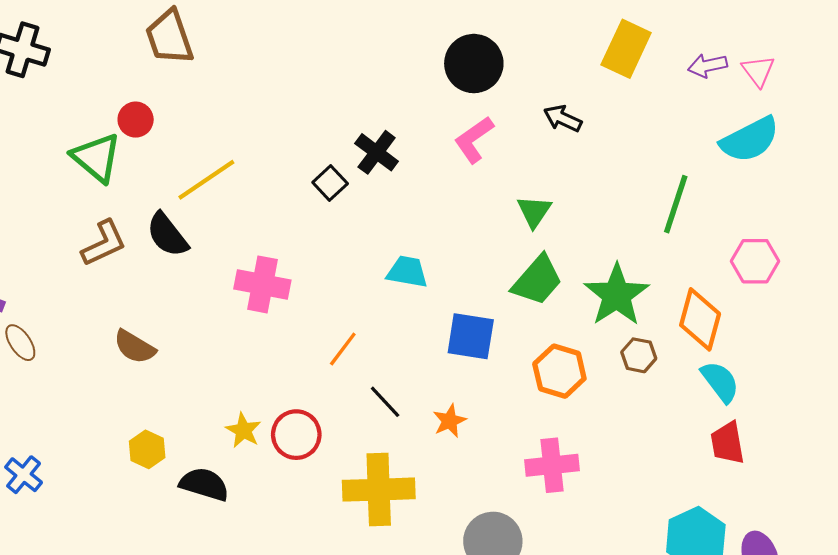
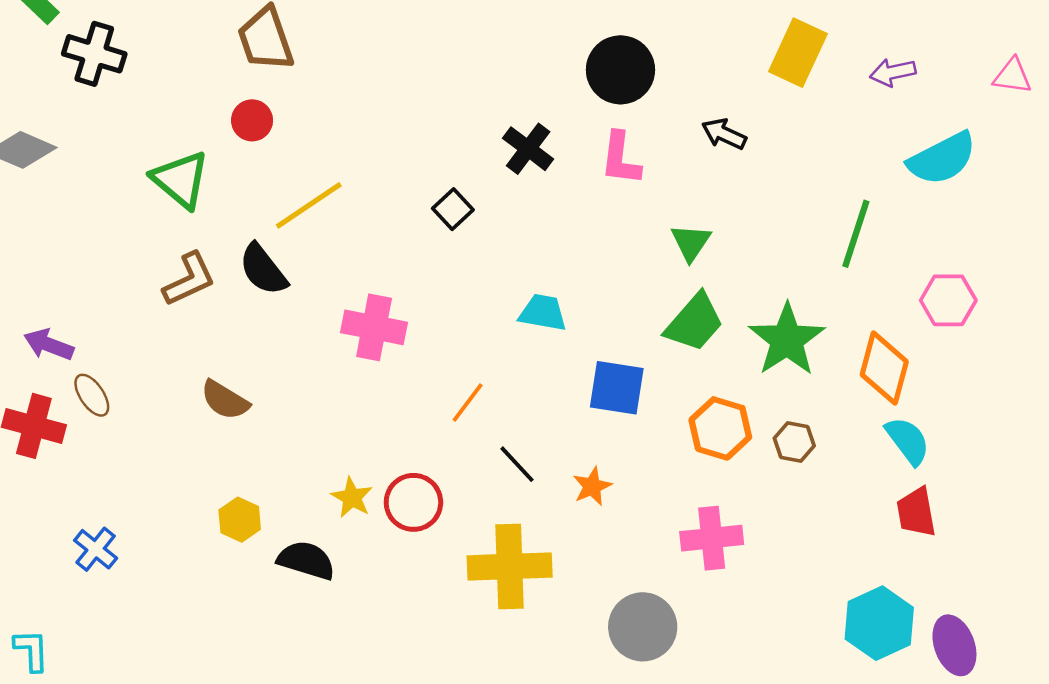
pink triangle: (758, 71) -> (1012, 76), moved, turned -45
red circle: (136, 120) -> (252, 120), moved
pink L-shape: (474, 140) -> (620, 159), turned -48
black cross: (377, 152) -> (528, 149), moved
brown hexagon: (639, 355) -> (794, 442), moved

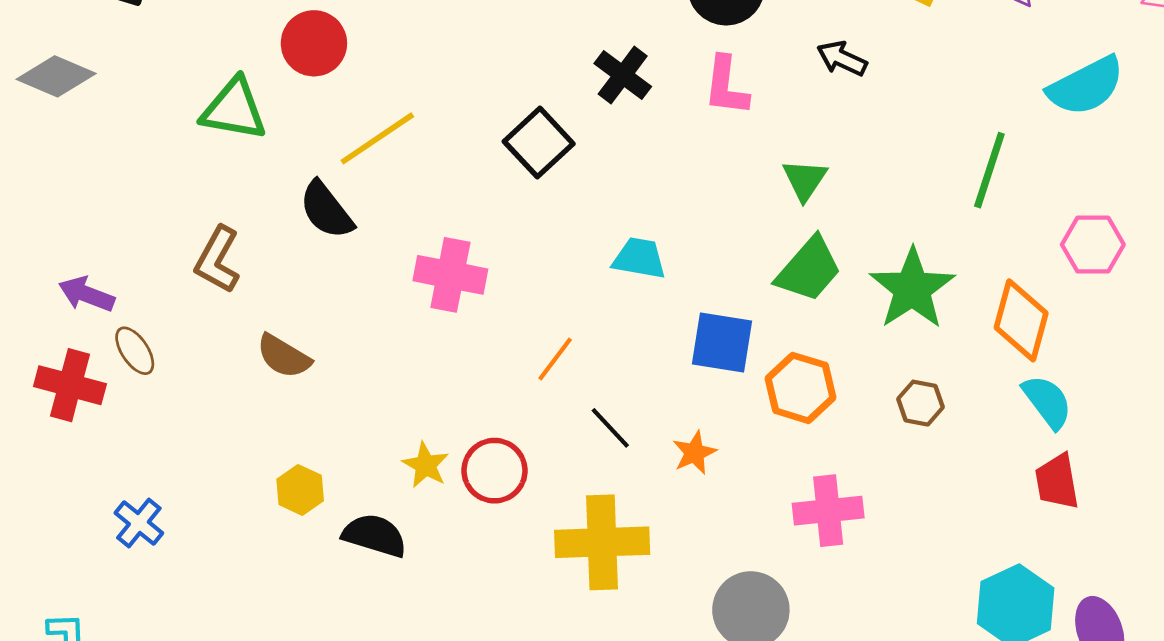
red circle: (252, 120) -> (314, 43), size x1.4
green triangle: (181, 180) -> (234, 109), turned -30
black square: (453, 209) -> (539, 143), size x1.5
brown L-shape: (189, 279) -> (217, 260), moved, turned 144
orange hexagon: (720, 428) -> (801, 388), moved

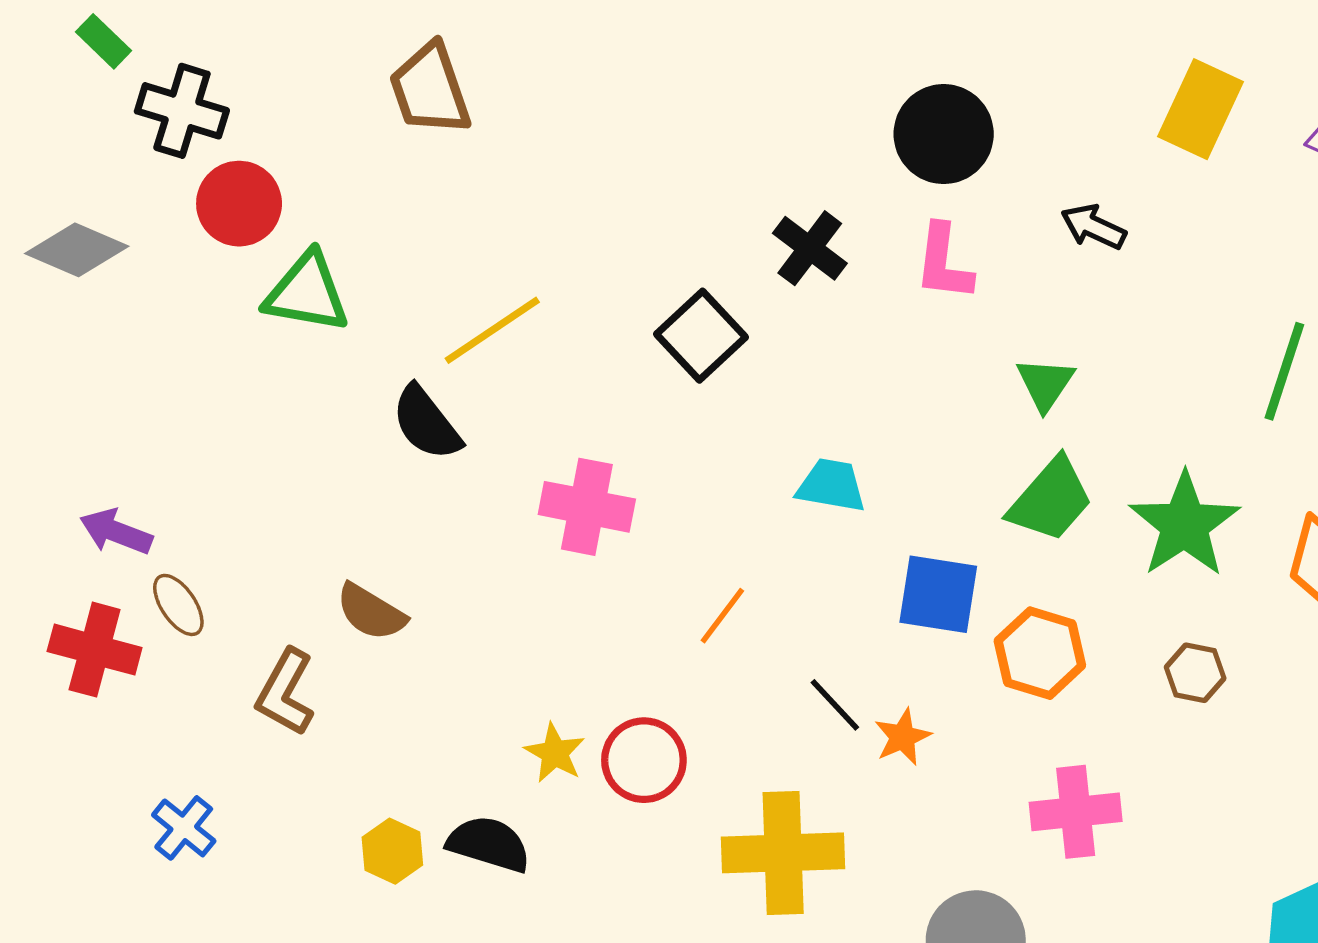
red circle: (314, 43) -> (239, 204), moved
brown L-shape: (217, 260) -> (285, 692), moved
black line: (610, 428) -> (835, 705), moved
yellow hexagon: (300, 490) -> (392, 851), moved

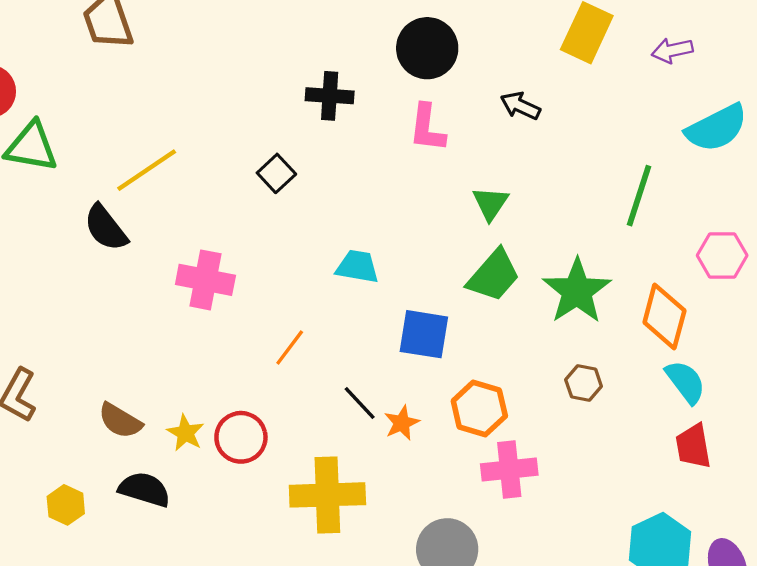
black cross: (810, 248) -> (330, 96), moved, turned -33
black square: (701, 336) -> (276, 173), size x0.7
brown semicircle: (371, 612) -> (120, 421), moved
orange hexagon: (1040, 653) -> (479, 408), moved
yellow hexagon: (392, 851) -> (66, 505), moved

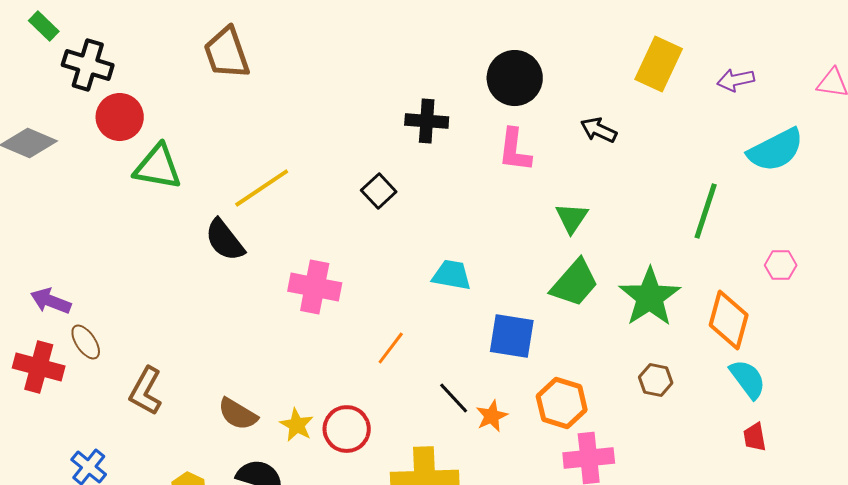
pink hexagon: (722, 255) -> (781, 265), size x0.7
red trapezoid: (693, 446) -> (755, 437), size x0.7

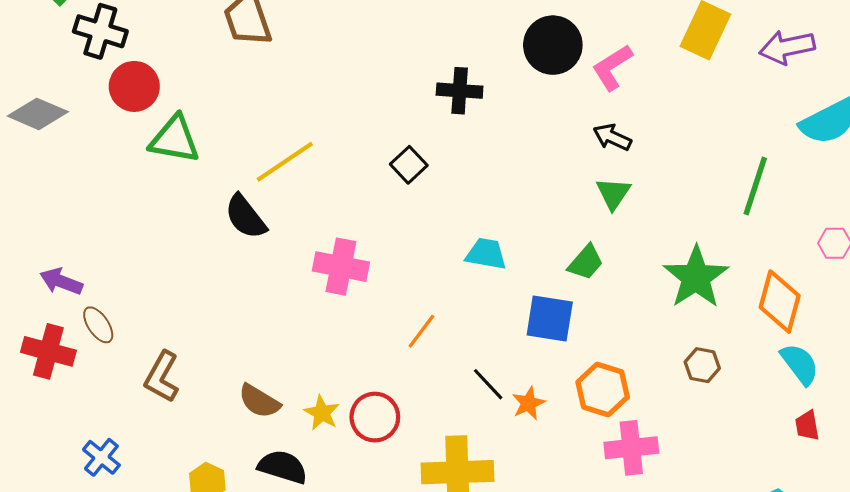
purple arrow: (736, 80) -> (787, 47), size x1.4
black arrow: (599, 130) -> (612, 137), moved
pink L-shape: (515, 150) -> (612, 67), moved, turned 51
green trapezoid: (575, 283) -> (586, 262), moved, size x0.7

